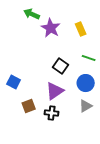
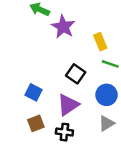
yellow rectangle: (81, 29) -> (100, 42), moved
blue square: (14, 82) -> (33, 92), moved

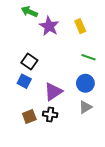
yellow rectangle: (100, 42) -> (80, 26), moved
black square: (76, 74) -> (29, 61), moved
brown square: (36, 123) -> (29, 116), moved

